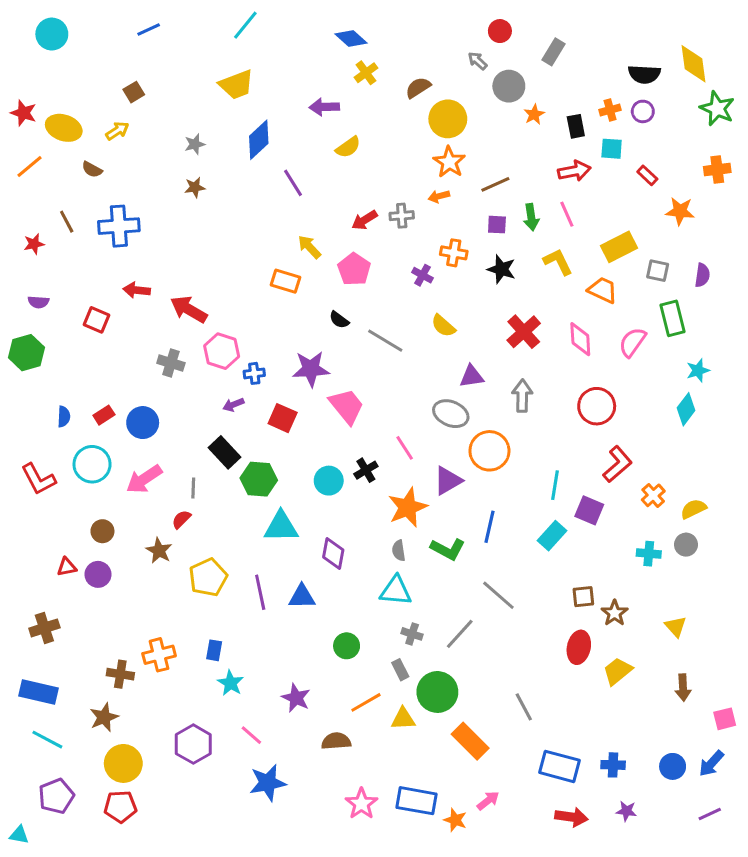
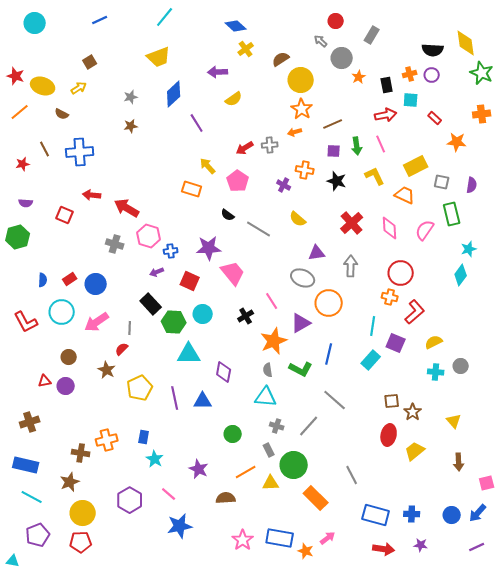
cyan circle: (329, 481) -> (203, 314), moved
orange cross: (653, 495) -> (390, 297), moved, turned -35
yellow semicircle: (693, 509) -> (434, 342), moved

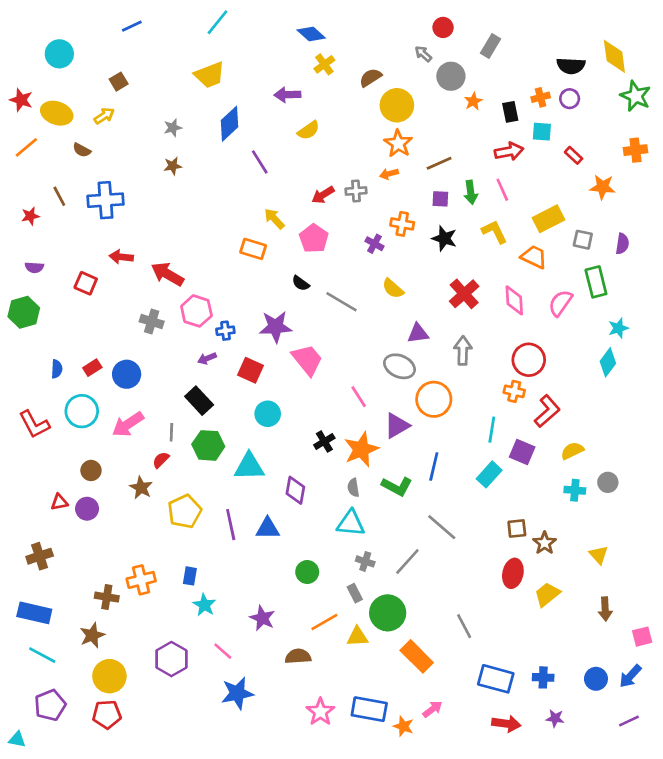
cyan circle: (35, 23) -> (59, 54), moved
black cross: (246, 316) -> (324, 441), moved
green hexagon: (174, 322) -> (208, 445), moved

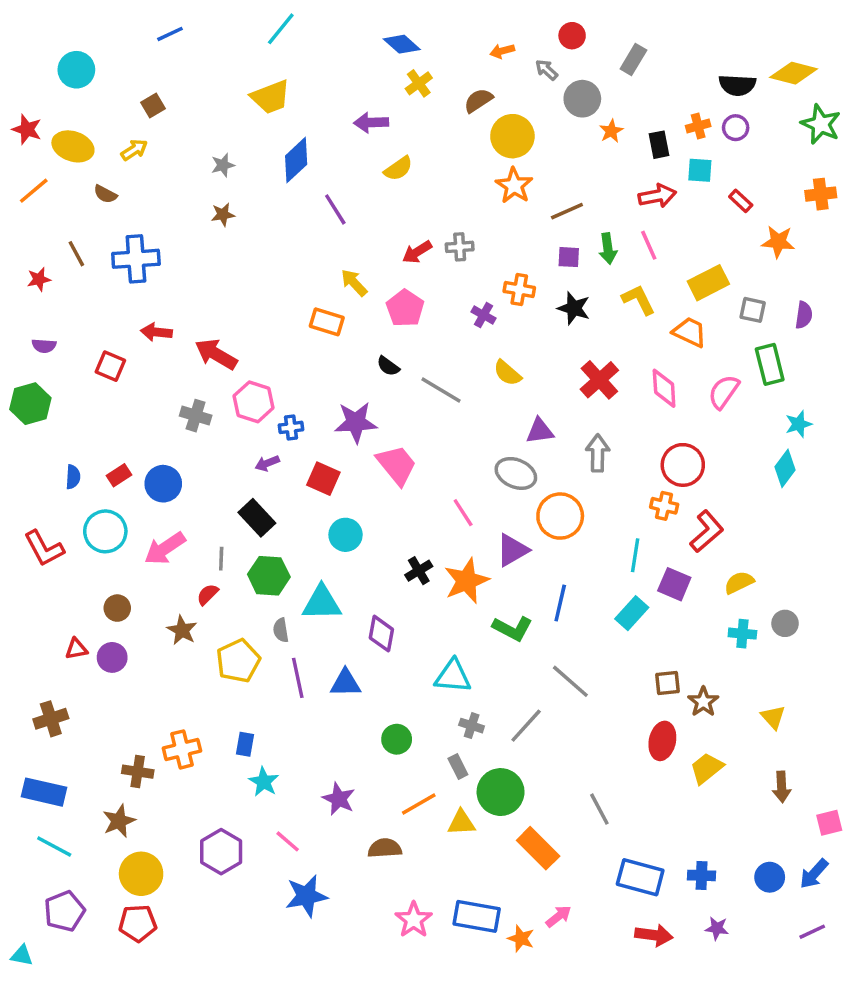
yellow diamond: (614, 56) -> (794, 73), turned -68
orange arrow: (389, 174) -> (502, 51), moved
gray semicircle: (353, 488) -> (281, 630), moved

